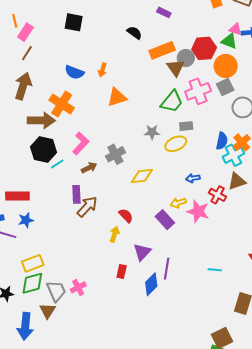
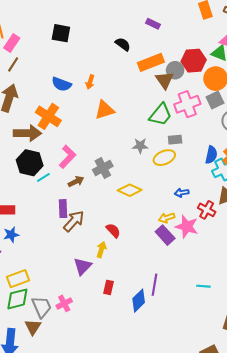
yellow diamond: (142, 176) -> (130, 190), turned 30
purple rectangle: (165, 220) -> (165, 235), moved
purple triangle: (142, 252) -> (83, 266), moved

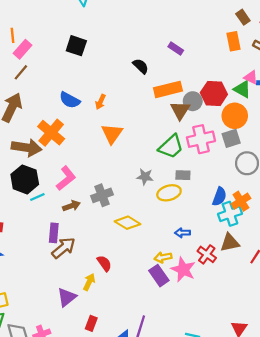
orange triangle: (105, 110) -> (112, 134), turned -45

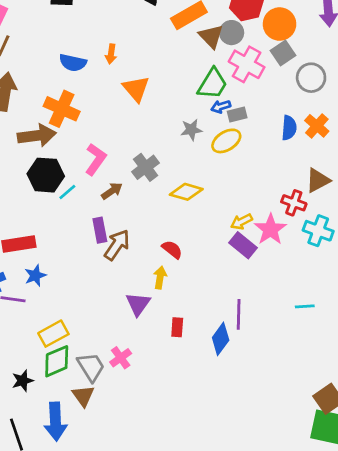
gray circle: (193, 101) -> (232, 33), moved
pink cross: (201, 139) -> (247, 64), turned -32
cyan cross: (230, 214) -> (318, 231), moved, turned -35
blue arrow: (183, 233) -> (221, 107), moved
pink star: (183, 269) -> (270, 229), turned 30

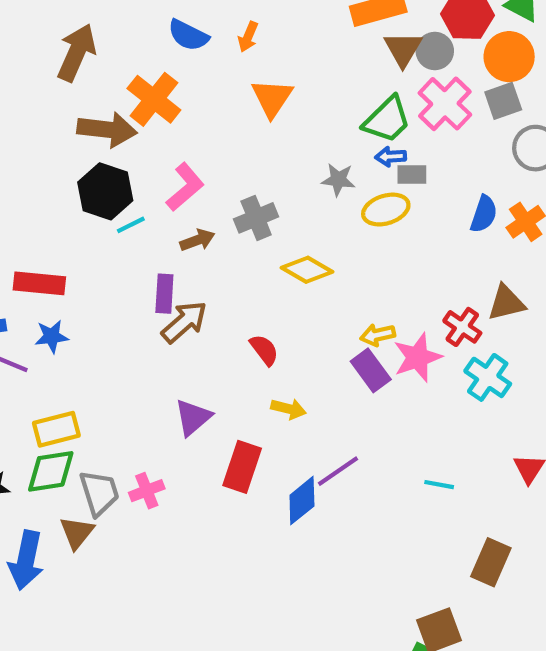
yellow arrow: (160, 278) -> (288, 409), moved, turned 80
purple line: (239, 314) -> (338, 471), turned 40
red rectangle: (177, 327) -> (242, 467), size x1.6

